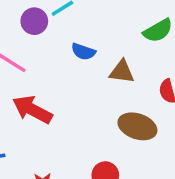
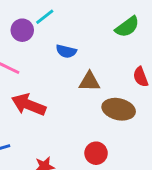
brown triangle: (122, 72) -> (89, 82), moved

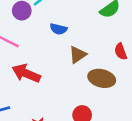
brown triangle: (89, 82) -> (78, 55), turned -36

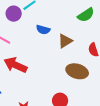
brown triangle: (78, 55) -> (65, 41), moved

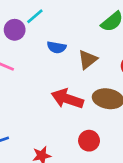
red arrow: (15, 65) -> (67, 99), moved

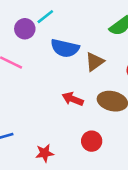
blue semicircle: (57, 47) -> (65, 48), size x1.5
red arrow: (67, 99) -> (73, 99), size x0.7

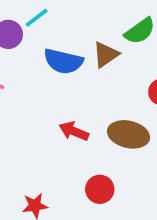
brown triangle: (95, 62) -> (106, 55), moved

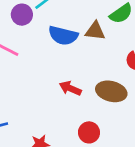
brown triangle: (106, 55) -> (95, 31), turned 40

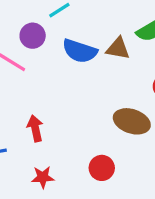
purple circle: (22, 15) -> (33, 36), moved
red arrow: (70, 88) -> (35, 128), moved, turned 50

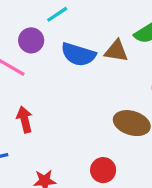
red arrow: (35, 128) -> (25, 120), moved

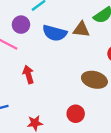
red arrow: (25, 120) -> (28, 74), moved

